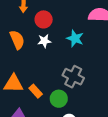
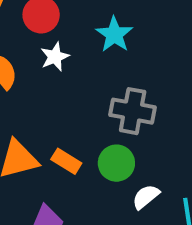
cyan star: (75, 38) -> (114, 34), turned 30

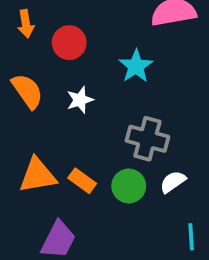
white star: (55, 57) -> (80, 100), moved
white semicircle: (146, 197) -> (173, 182), moved

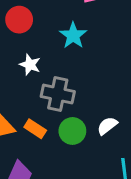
white star: (80, 100) -> (30, 65), turned -30
gray cross: (147, 139) -> (58, 94), moved

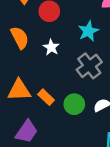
gray cross: (58, 94) -> (89, 66), moved, turned 30

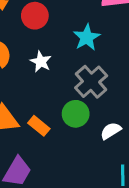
green circle: (74, 104) -> (76, 114), moved

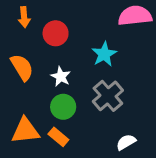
green circle: (76, 114) -> (63, 107), moved

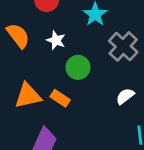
gray cross: (108, 96) -> (123, 46), moved
green circle: (63, 107) -> (78, 67), moved

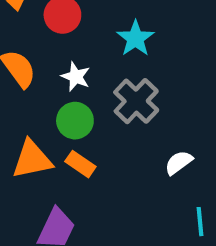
gray cross: (123, 46) -> (136, 101), moved
green circle: (78, 67) -> (75, 121), moved

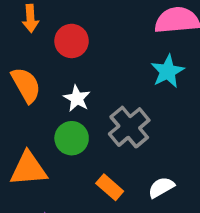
cyan star: (135, 38) -> (168, 71), moved
orange rectangle: (80, 164) -> (110, 187), moved

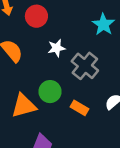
white star: (77, 98) -> (57, 48), moved, turned -30
green circle: (72, 138) -> (50, 92), moved

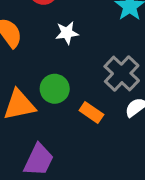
gray cross: (85, 66) -> (122, 73), moved

